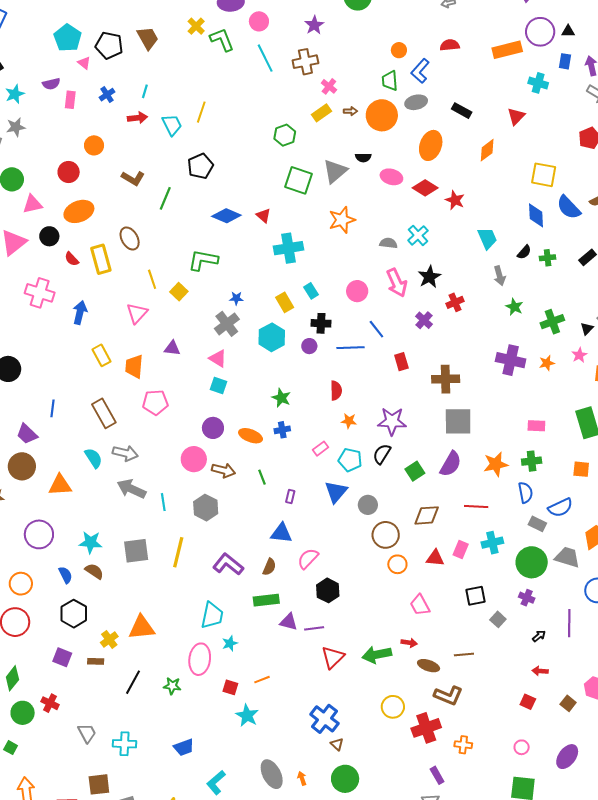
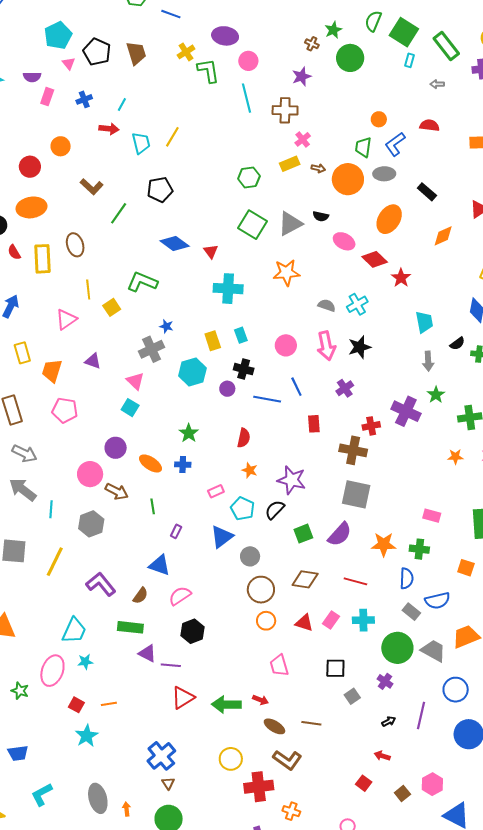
red cross: (455, 302) -> (371, 426), moved
purple cross: (511, 360) -> (406, 411), moved

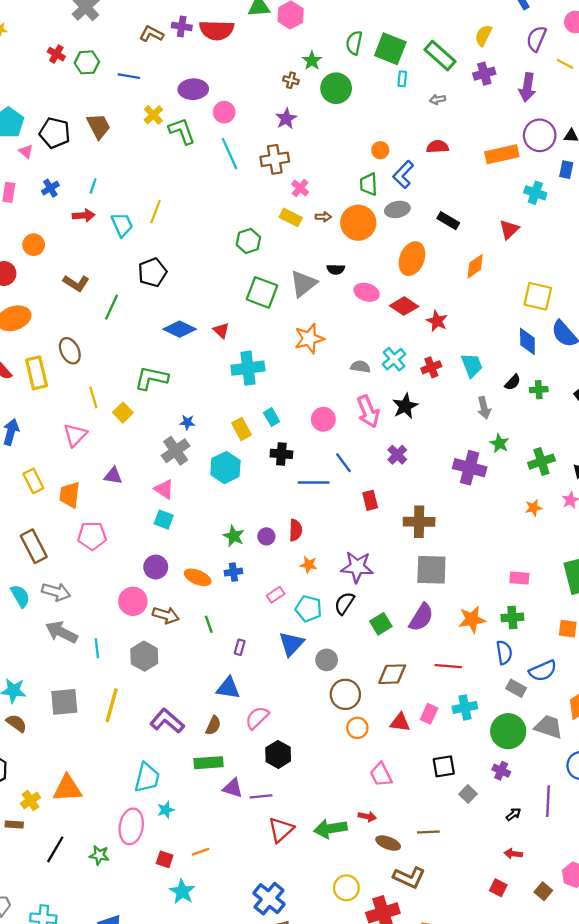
yellow rectangle: (290, 164) -> (291, 217), turned 60
purple circle: (227, 389) -> (266, 536), moved
red cross: (371, 426) -> (431, 367), moved

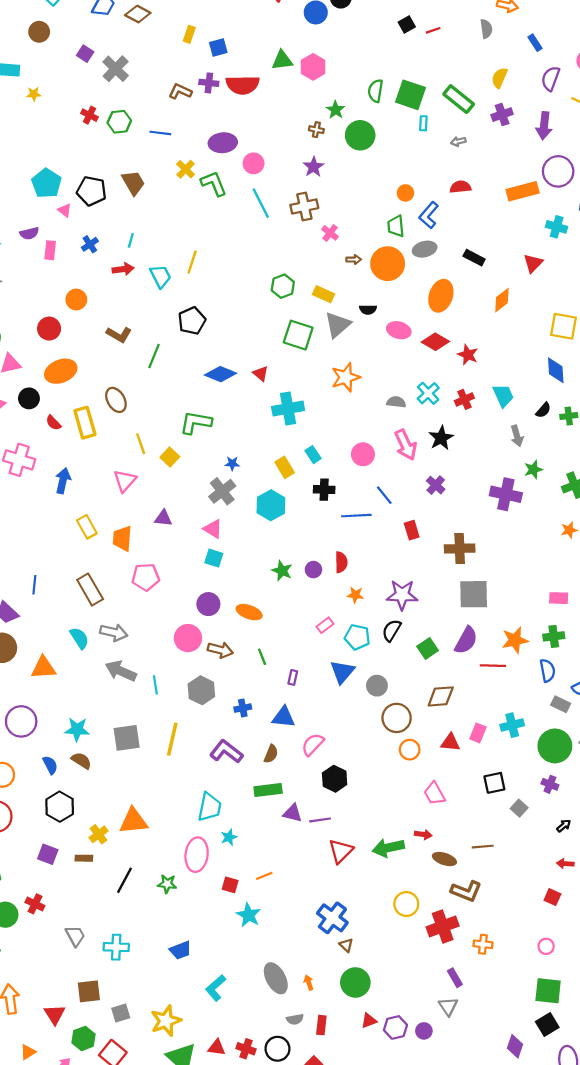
yellow rectangle: (291, 217) -> (324, 294), moved
green star: (499, 443) -> (533, 470), turned 30
blue cross: (233, 572) -> (243, 708), moved
red line: (448, 666) -> (493, 666), moved

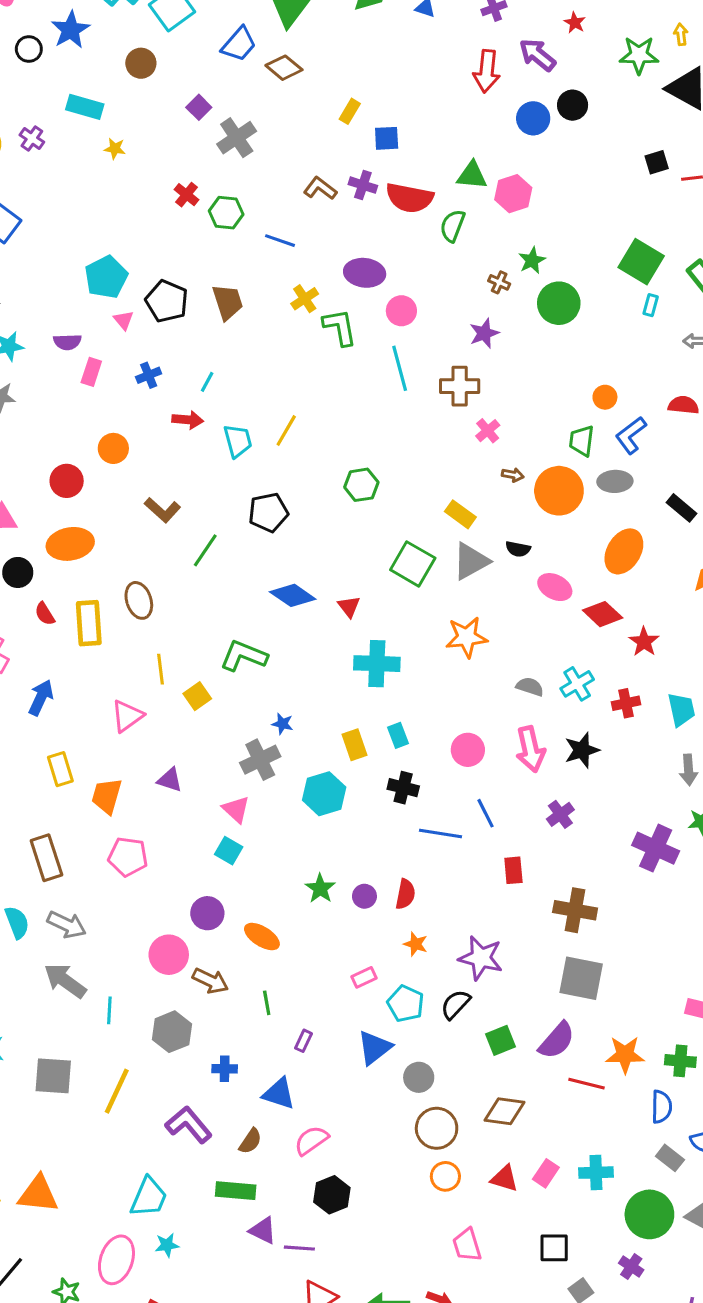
green semicircle: (376, 91) -> (452, 226), moved
green hexagon: (283, 286) -> (361, 485), moved

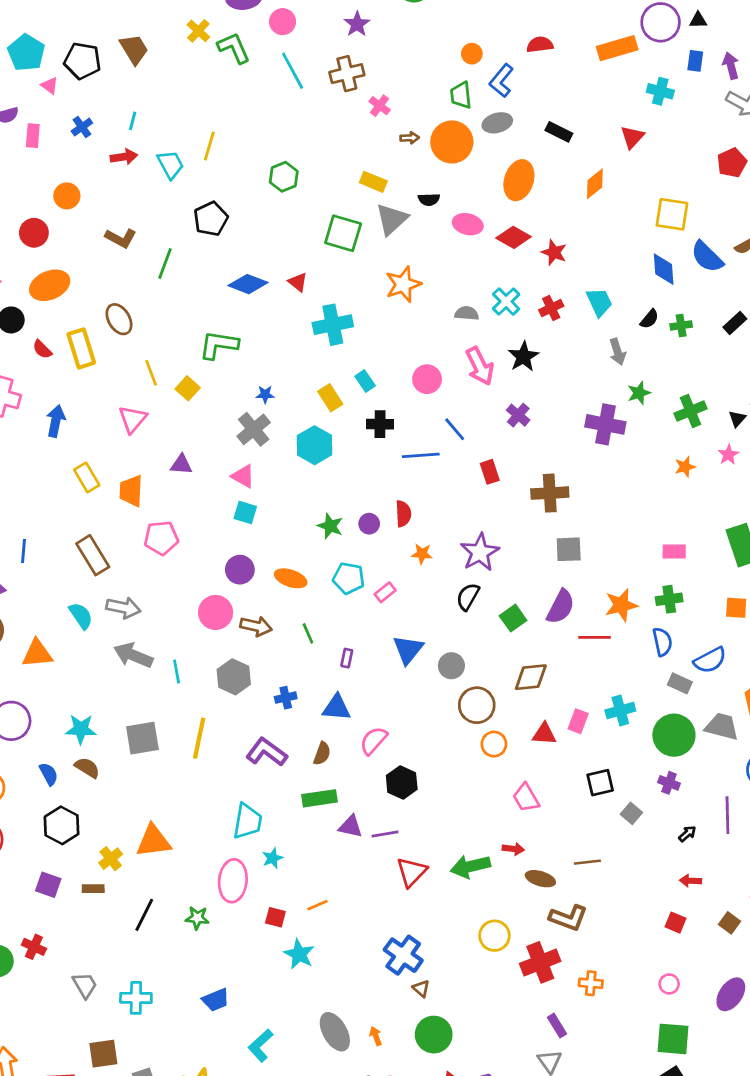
purple star: (481, 958) -> (480, 552), turned -30
gray square: (581, 978) -> (569, 549), size x0.7
cyan pentagon: (406, 1004) -> (349, 578), moved

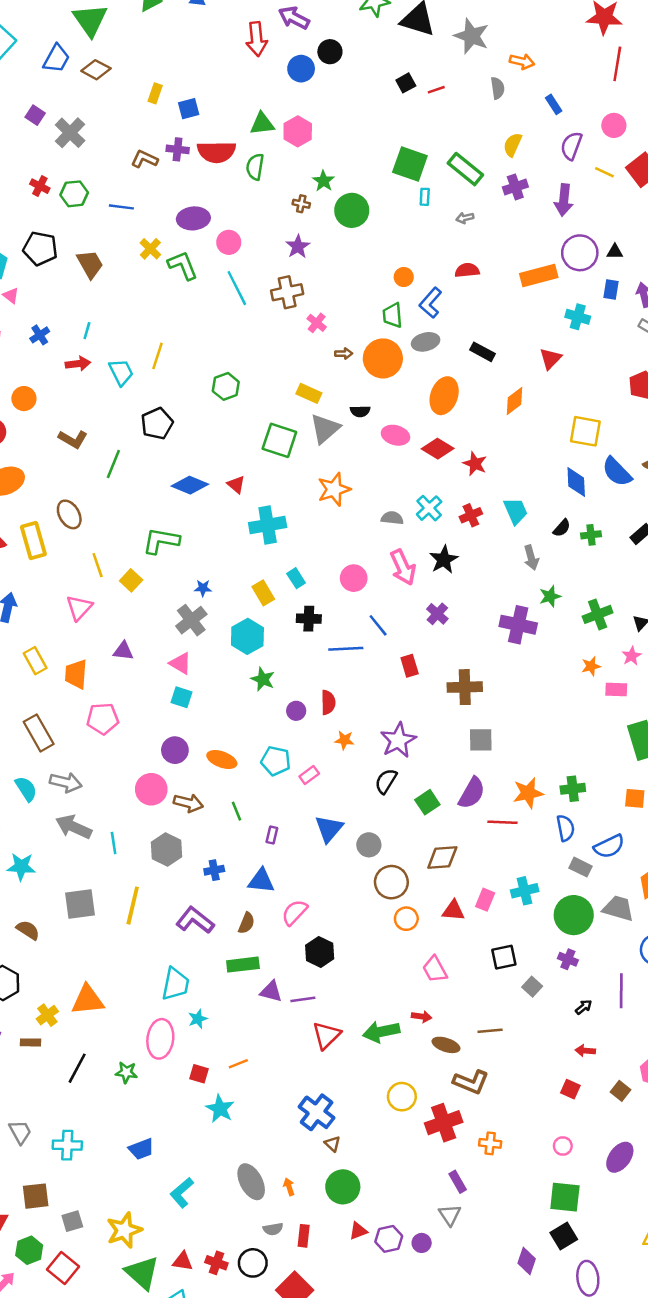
black pentagon: (82, 61) -> (40, 249), moved
green star: (330, 526) -> (263, 679), moved
pink rectangle: (674, 552) -> (616, 690), moved
cyan star: (81, 729) -> (21, 867), moved

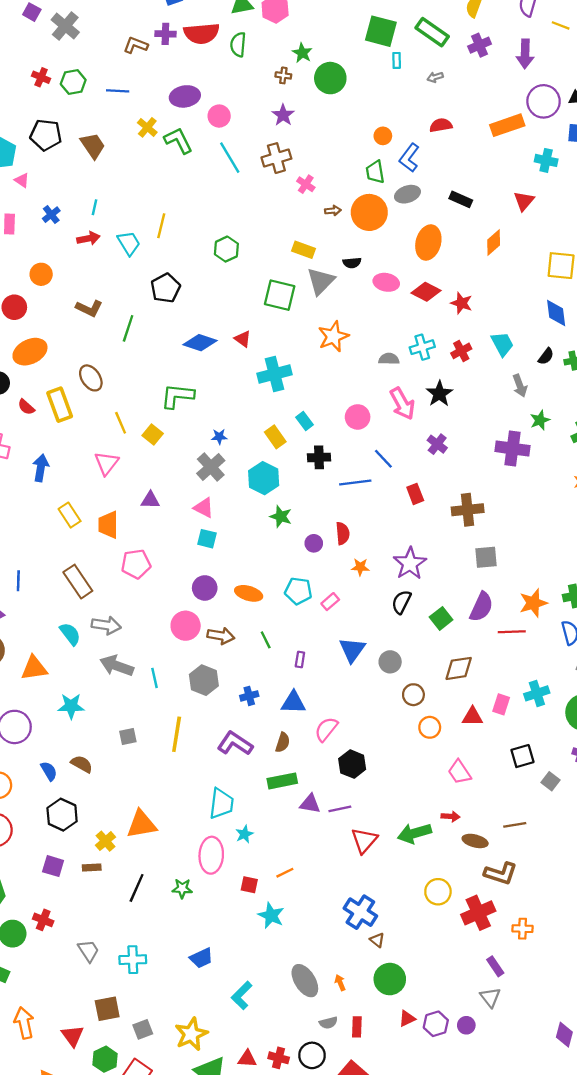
cyan cross: (429, 508) -> (422, 347), turned 30
brown circle: (391, 882) -> (413, 695), size x0.7
gray square: (80, 904) -> (128, 736), size x0.6

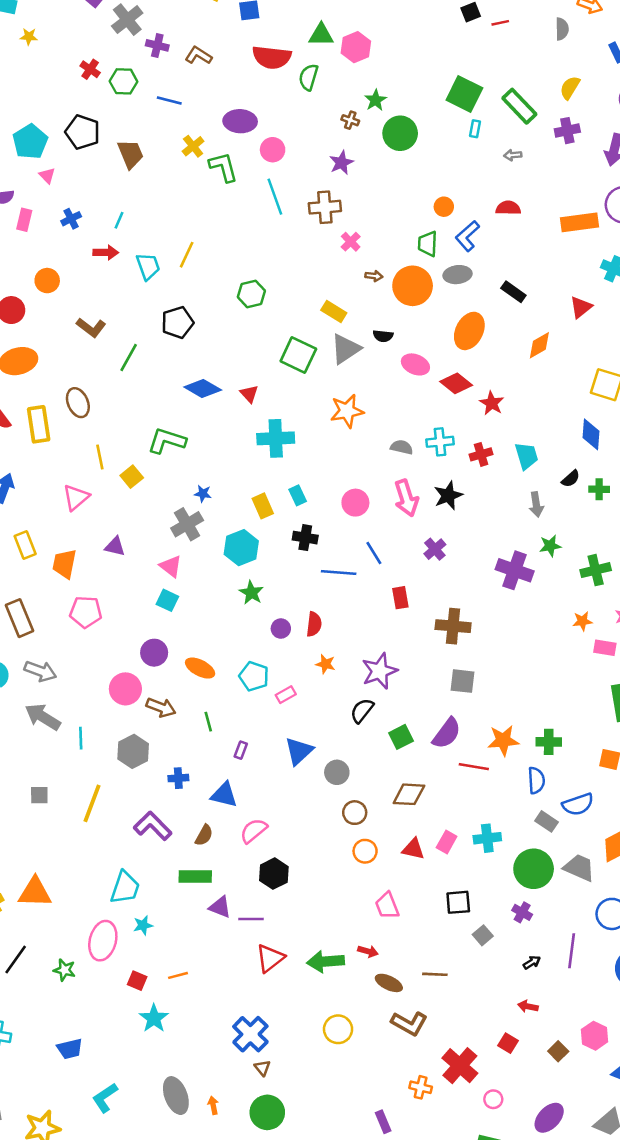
purple cross: (165, 34) -> (157, 45), moved
red cross: (478, 913) -> (460, 1066), moved, turned -36

